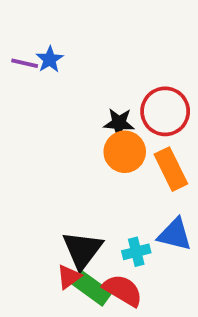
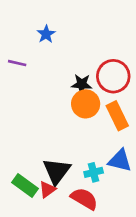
blue star: (50, 59) -> (46, 34), moved
purple line: (25, 63) -> (17, 63), moved
green rectangle: (92, 288) -> (25, 186), moved

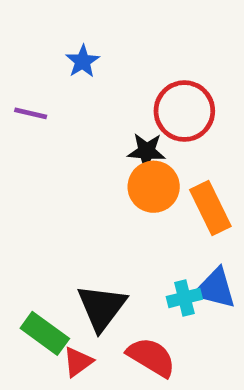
red circle: (113, 76) -> (184, 111), moved
cyan cross: (94, 172) -> (184, 298), moved
red triangle: (47, 189) -> (78, 362), moved

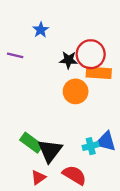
black star: (147, 151) -> (69, 60), moved
orange rectangle: (210, 208) -> (99, 73), moved, turned -60
green rectangle: (45, 333) -> (31, 143), moved

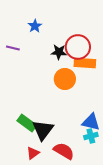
cyan cross: (91, 146) -> (91, 136), moved

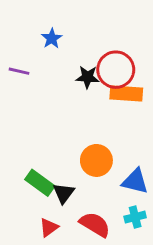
orange circle: (65, 79) -> (96, 160), moved
black triangle: (43, 130) -> (64, 193), size x0.7
cyan cross: (91, 136) -> (135, 217), moved

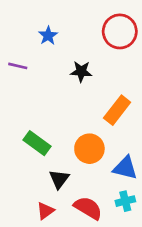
red circle: (116, 70) -> (120, 31), moved
orange rectangle: (126, 93) -> (117, 110), moved, turned -56
green rectangle: (40, 183) -> (37, 143), moved

